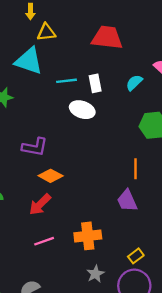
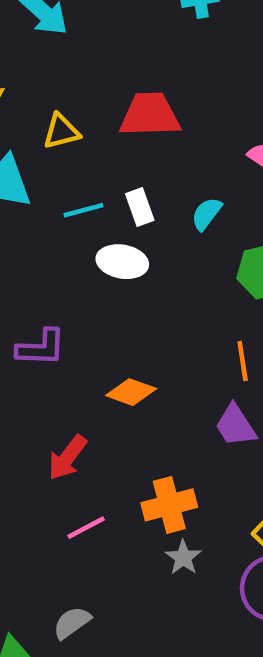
yellow triangle: (46, 32) -> (61, 131), moved
cyan semicircle: (134, 83) -> (207, 214), moved
orange diamond: (51, 176) -> (131, 392), moved
gray star: (95, 274) -> (183, 557), moved

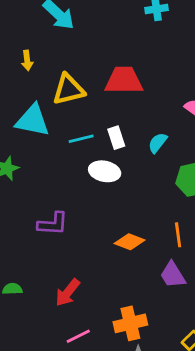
yellow triangle: (61, 131) -> (68, 90), size x1.4
orange diamond: (131, 392) -> (130, 242), moved

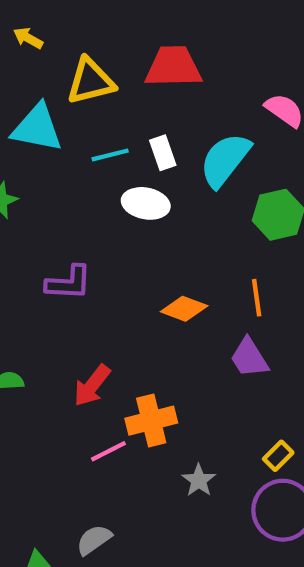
yellow arrow: (27, 60) -> (28, 38), turned 126
cyan semicircle: (158, 143) -> (225, 160), size x1.8
orange cross: (130, 323) -> (151, 421), moved

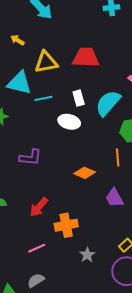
cyan line: (110, 155) -> (43, 98), moved
orange line: (257, 298) -> (118, 158), moved
pink line: (108, 451) -> (37, 248), moved

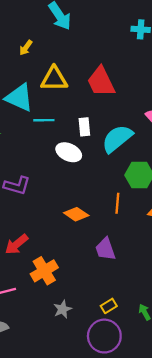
yellow arrow: (17, 40) -> (26, 48), turned -96
red trapezoid: (86, 57) -> (101, 82), turned -128
orange cross: (66, 225) -> (44, 271), turned -30

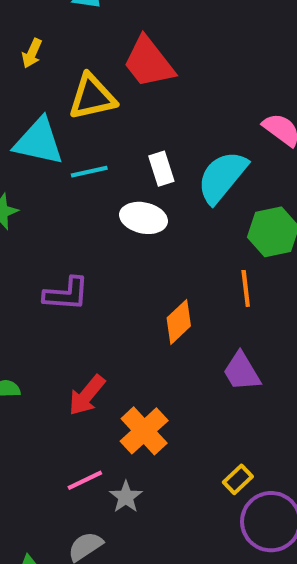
red trapezoid: (101, 82) -> (149, 62), moved
orange diamond: (76, 214) -> (179, 322), turned -65
yellow rectangle: (109, 306) -> (238, 479), moved
gray star: (63, 309) -> (126, 497), moved

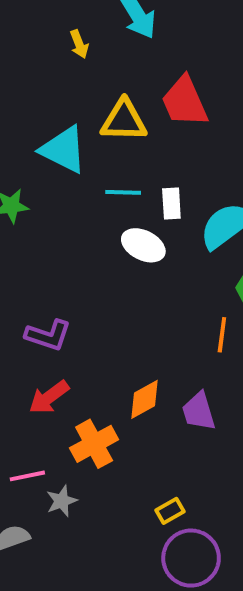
yellow arrow: (32, 53) -> (79, 44), moved, turned -60
cyan line: (89, 172) -> (123, 192), moved
purple L-shape: (66, 294) -> (48, 335), moved
orange diamond: (179, 322) -> (145, 399), moved

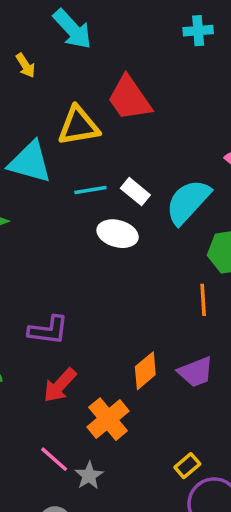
white rectangle: (171, 204) -> (135, 192), turned -36
purple trapezoid: (199, 411) -> (196, 372), turned -84
pink line: (27, 476) -> (54, 459), turned 64

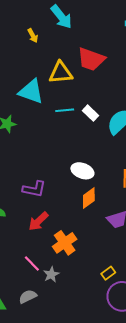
red trapezoid: (129, 98) -> (91, 59), turned -40
white ellipse: (118, 234) -> (82, 171), moved
orange diamond: (145, 371) -> (89, 198), moved

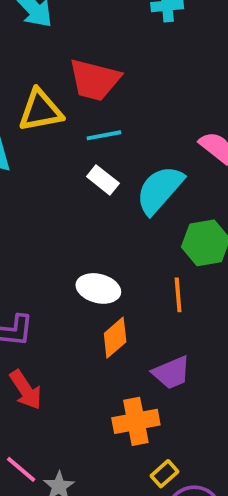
cyan line: (65, 110) -> (104, 135), moved
red arrow: (38, 221) -> (26, 390), turned -75
orange cross: (65, 243) -> (136, 421), moved, turned 30

